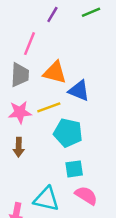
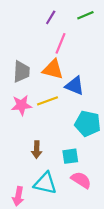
pink line: (29, 44) -> (60, 43), moved
cyan pentagon: (68, 133) -> (88, 124), moved
brown arrow: (19, 147) -> (37, 150), moved

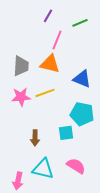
green line: (85, 15) -> (80, 23), moved
blue triangle: (75, 86) -> (82, 79), moved
cyan square: (70, 156) -> (66, 133), moved

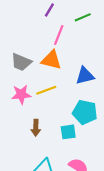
gray trapezoid: (21, 66) -> (21, 62), turned 110
blue triangle: (82, 79) -> (85, 76), turned -36
brown arrow: (35, 138) -> (36, 128), moved

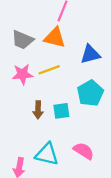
cyan pentagon: (85, 112) -> (90, 93), turned 30
cyan square: (68, 132) -> (61, 111), moved

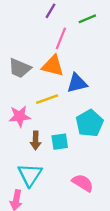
blue triangle: (90, 54) -> (77, 83), moved
pink star: (23, 74) -> (20, 116), moved
cyan triangle: (47, 154) -> (30, 175), moved, turned 50

